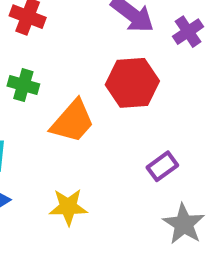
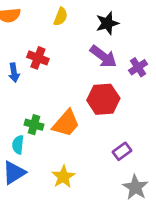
green cross: (23, 85) -> (34, 125), moved
yellow star: (68, 207) -> (63, 177), turned -30

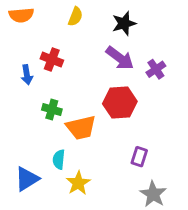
orange trapezoid: (66, 123) -> (81, 128), turned 36
green cross: (34, 125) -> (52, 109), moved
cyan semicircle: (18, 145) -> (59, 159), moved
purple rectangle: (122, 151) -> (139, 157), turned -36

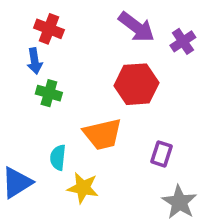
blue arrow: (27, 75) -> (35, 61), moved
orange trapezoid: (81, 128) -> (103, 134), moved
yellow star: (78, 183) -> (83, 188), turned -30

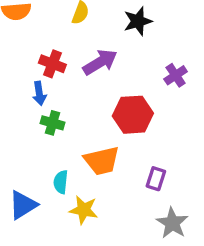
purple arrow: (136, 27) -> (100, 62), moved, turned -68

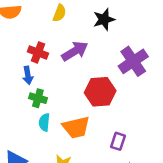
purple cross: (176, 75) -> (133, 61), size x1.6
cyan semicircle: (61, 182) -> (44, 122), moved

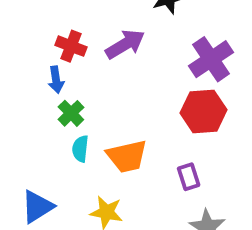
red hexagon: (100, 92) -> (204, 111), moved
green cross: (38, 98) -> (71, 113), turned 30
purple rectangle: (118, 141) -> (189, 177), turned -36

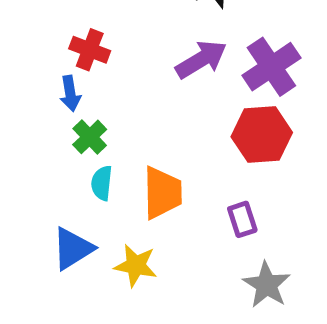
purple arrow: (125, 44) -> (201, 59), moved
orange trapezoid: (127, 156) -> (162, 193), turned -78
blue triangle: (37, 207) -> (73, 248), moved

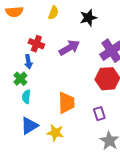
purple arrow: (201, 59) -> (69, 48), moved
green cross: (90, 137) -> (20, 79), moved
cyan semicircle: (102, 183) -> (26, 97), moved

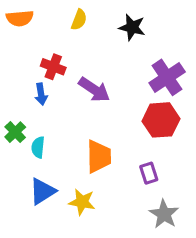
black star: (88, 18) -> (132, 27), turned 30
purple arrow: (69, 48) -> (94, 90), moved, turned 65
green cross: (20, 79) -> (15, 132), moved

